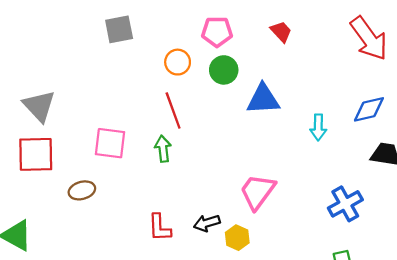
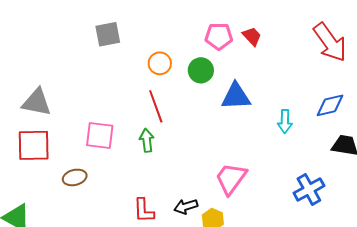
pink pentagon: (217, 32) -> (219, 36), moved
gray triangle: (39, 106) -> (37, 102), turned -36

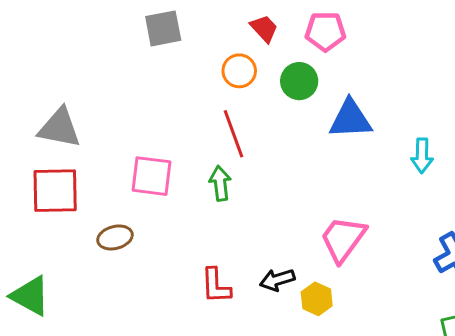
red trapezoid: (252, 36) -> (264, 28), moved

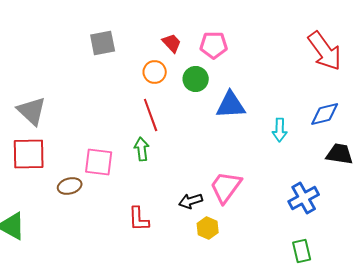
gray triangle: (59, 128) -> (32, 111), turned 32
pink square: (152, 176) -> (99, 162), moved
black arrow: (277, 280) -> (191, 201), moved

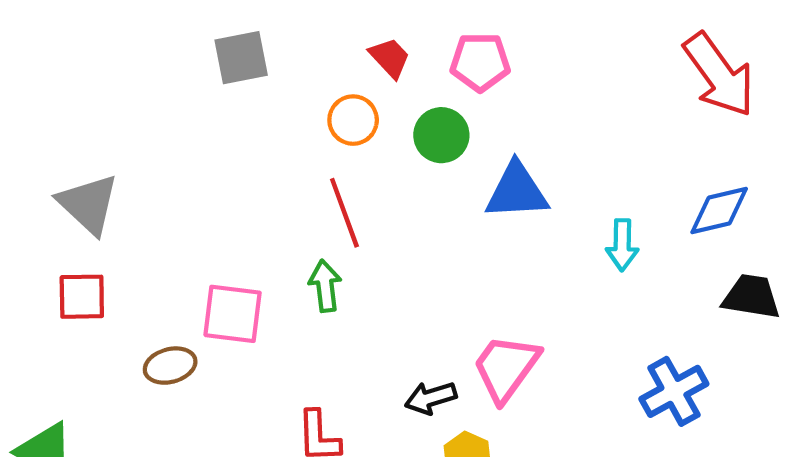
red square: (29, 154) -> (82, 297), size x0.7

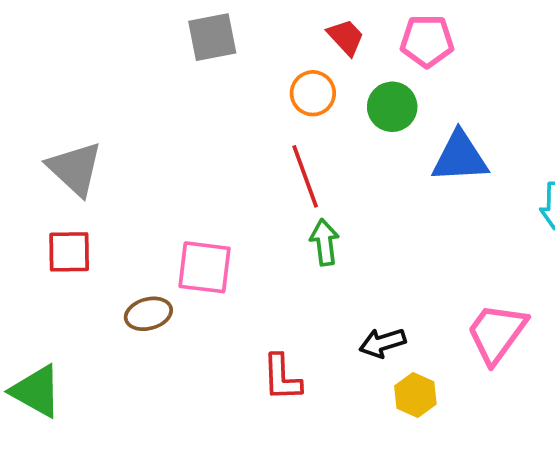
green arrow: (325, 286) -> (324, 242), moved
pink trapezoid: (506, 368) -> (497, 333), moved

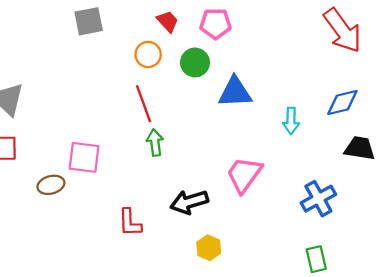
pink trapezoid: (497, 333) -> (244, 175), moved
black arrow: (383, 343) -> (189, 202), size x1.4
yellow hexagon: (415, 395) -> (209, 248), moved

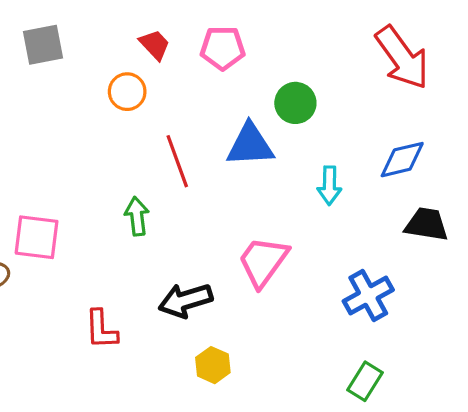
green circle: (195, 62) -> (295, 103), moved
red line: (144, 104) -> (177, 161), moved
green rectangle: (316, 259) -> (365, 381), turned 45

